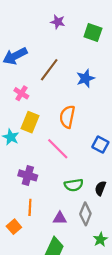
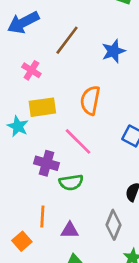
yellow rectangle: (30, 122) -> (42, 107), turned 60
purple cross: (28, 175) -> (46, 163), moved
green semicircle: (74, 185) -> (71, 182), moved
purple triangle: (60, 218) -> (70, 230), moved

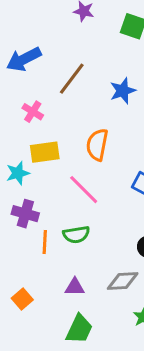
cyan star: (18, 126) -> (18, 173), turned 30
purple cross: (46, 163) -> (25, 214), moved
orange line: (42, 217) -> (45, 242), moved
gray diamond: (113, 225) -> (123, 281), turned 64

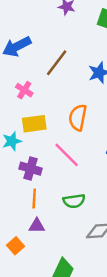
purple cross: (25, 214) -> (30, 169), moved
green semicircle: (76, 235) -> (74, 201), moved
purple triangle: (75, 287) -> (37, 226), moved

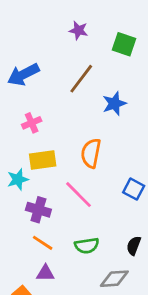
brown line: (57, 63) -> (81, 79), moved
pink cross: (24, 90) -> (32, 123), turned 35
orange line: (34, 198) -> (43, 243), turned -60

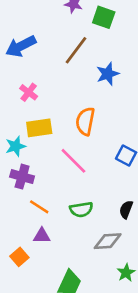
green square: (124, 44) -> (104, 17), moved
pink cross: (32, 123) -> (29, 92), turned -30
purple cross: (38, 210) -> (22, 177), moved

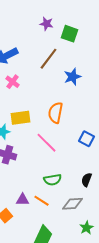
pink cross: (29, 92) -> (12, 82), moved
orange line: (39, 207) -> (42, 201), moved

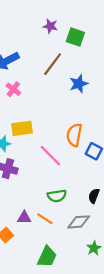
orange semicircle: (56, 113) -> (74, 135), moved

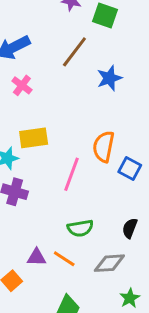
pink line: (50, 156) -> (71, 174), turned 65

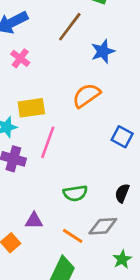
orange semicircle: (104, 147) -> (86, 95), moved, turned 44
pink line: (71, 174) -> (48, 142), moved
orange line: (64, 259) -> (73, 236), moved

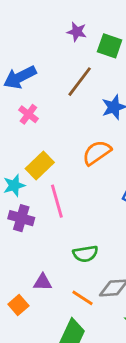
yellow rectangle: (31, 108) -> (40, 165), turned -36
pink line: (48, 142) -> (57, 201), turned -36

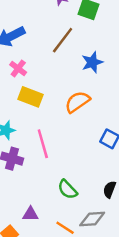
yellow rectangle: (40, 165) -> (30, 97), moved, turned 65
green semicircle: (85, 254) -> (68, 189), turned 55

